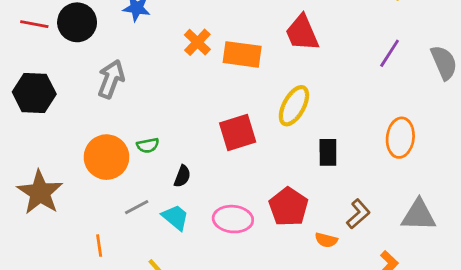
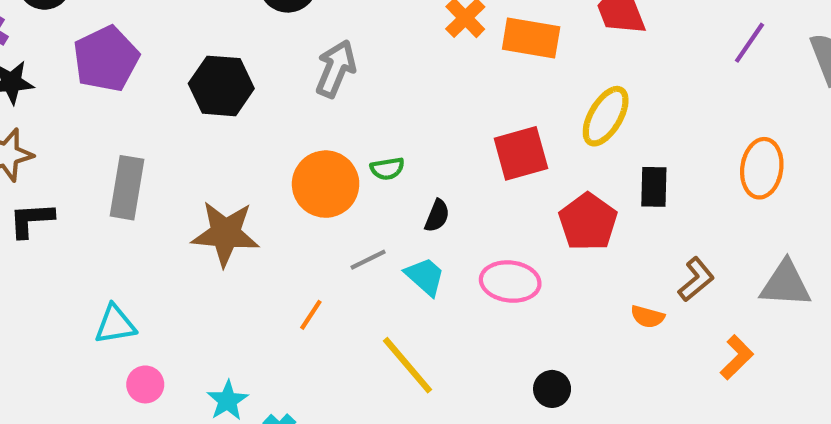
brown star: (40, 192) -> (225, 234), turned -30
red pentagon: (288, 207) -> (588, 222), moved
orange line: (99, 246) -> (311, 315), turned 40

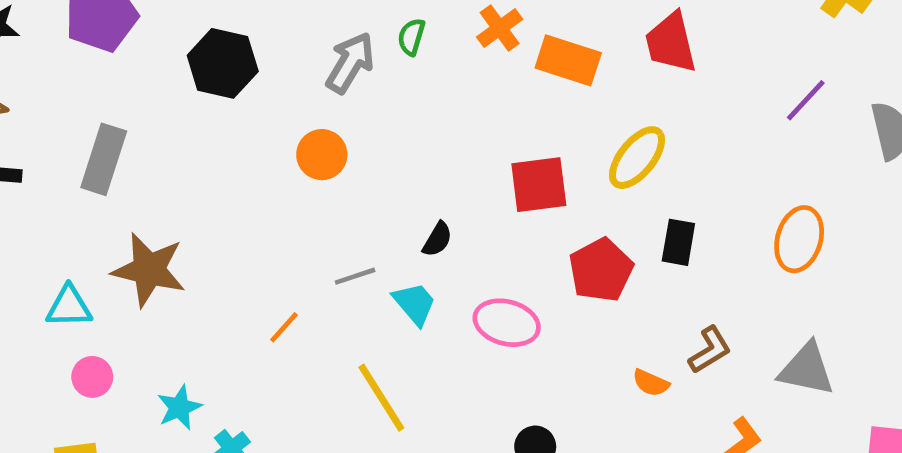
green semicircle: (387, 169) -> (411, 37), moved, turned 108
orange circle: (326, 184) -> (322, 155), moved, size x0.7
brown star: (225, 234) -> (149, 270), moved

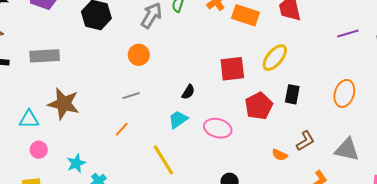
purple line: (806, 100) -> (348, 34), turned 30
gray rectangle: (104, 159) -> (45, 56), turned 68
gray line: (355, 276) -> (131, 96), moved
cyan trapezoid: (414, 304) -> (178, 120), turned -85

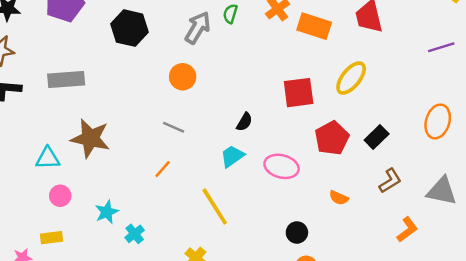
black rectangle: (292, 94) -> (377, 137), moved, turned 36
gray line: (131, 96) -> (174, 127), turned 42
orange semicircle: (280, 155) -> (339, 198), moved

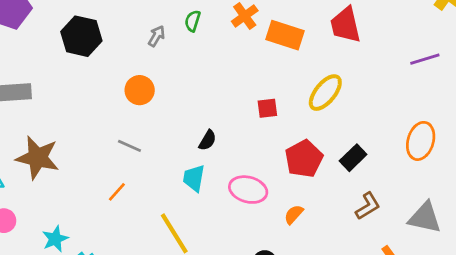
gray arrow: (198, 28) -> (157, 36), size x0.6
red square: (299, 93) -> (267, 108), size x0.6
cyan trapezoid: (232, 156) -> (194, 178), turned -45
orange semicircle: (339, 198) -> (294, 214), moved, turned 108

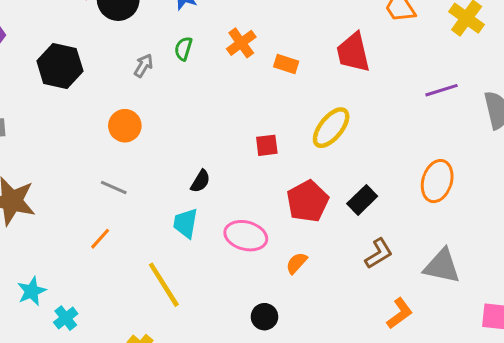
orange rectangle: (285, 35) -> (286, 64), size x0.6

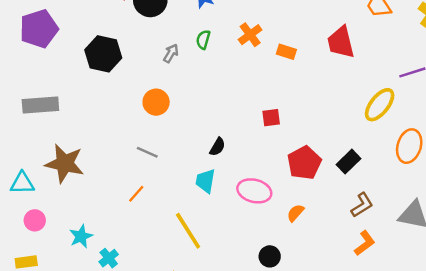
yellow ellipse: (331, 128) -> (380, 105), moved
orange L-shape: (400, 313) -> (365, 243), moved

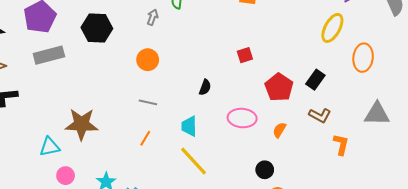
gray rectangle: (40, 105) -> (49, 55), moved
cyan trapezoid: (205, 181) -> (189, 126), moved
brown L-shape: (362, 205) -> (320, 115), moved, turned 70
orange L-shape: (365, 243) -> (341, 144), turned -30

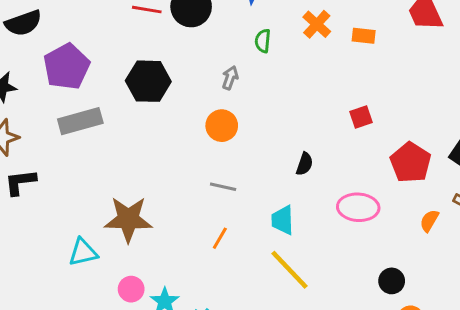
gray arrow: (153, 17) -> (230, 78), moved
orange semicircle: (279, 130) -> (429, 221), moved
pink circle: (66, 176) -> (131, 289), moved

